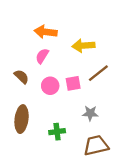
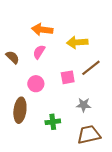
brown semicircle: (22, 77) -> (13, 57), moved
pink circle: (50, 86) -> (36, 84), moved

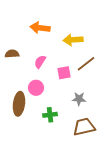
pink semicircle: (39, 52) -> (40, 62), moved
brown semicircle: (13, 57) -> (12, 54), turned -48
pink circle: (36, 84) -> (36, 88), moved

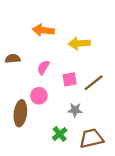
brown line: (86, 64) -> (94, 83), moved
gray star: (79, 99) -> (75, 110), moved
green cross: (50, 115) -> (60, 134), moved, turned -32

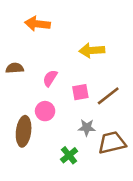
orange arrow: (43, 30) -> (37, 24), moved
brown trapezoid: (91, 138) -> (112, 143), moved

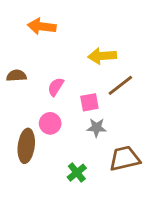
brown line: (108, 96) -> (120, 85), moved
gray star: (87, 128) -> (96, 128), moved

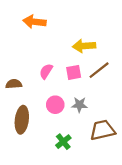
brown semicircle: (16, 76) -> (14, 84), moved
pink square: (89, 102) -> (74, 72), moved
pink circle: (50, 123) -> (55, 105), moved

